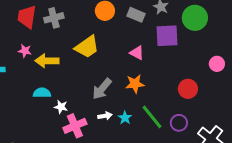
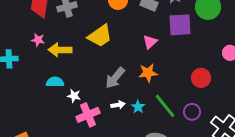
pink triangle: (137, 53) -> (150, 42), turned 49

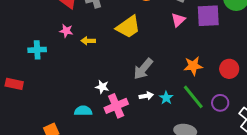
pink triangle: (150, 42) -> (178, 20), moved
yellow arrow: (60, 50) -> (88, 41), size x0.6
orange star: (148, 73) -> (193, 66), moved
cyan semicircle: (55, 82) -> (83, 111), moved

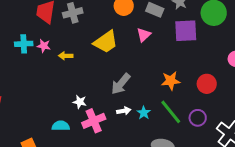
pink triangle: (178, 20) -> (144, 35), moved
cyan cross: (37, 50) -> (24, 44), moved

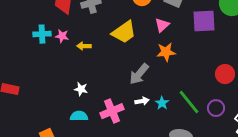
orange star: (171, 81) -> (166, 52), moved
white star: (80, 102) -> (81, 89), moved

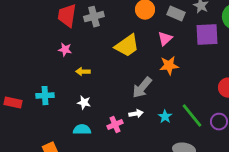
cyan cross: (42, 34) -> (45, 96), moved
yellow arrow: (84, 46) -> (83, 72), moved
white arrow: (142, 101) -> (136, 114), moved
pink cross: (112, 111) -> (115, 125), size x0.7

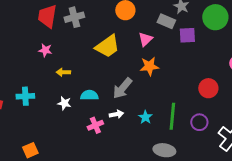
gray rectangle: (176, 14) -> (166, 21), moved
purple square: (207, 35) -> (187, 35), size x0.7
green line: (192, 116) -> (172, 116), turned 44
cyan semicircle: (82, 130) -> (89, 95), moved

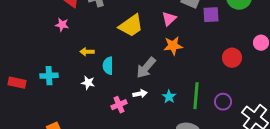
pink star: (45, 50) -> (62, 25), moved
red circle: (208, 88) -> (232, 58), moved
cyan semicircle: (89, 95) -> (108, 66), moved, turned -90

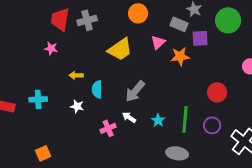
orange star: (173, 46) -> (180, 56), moved
red circle: (232, 58) -> (217, 92), moved
white arrow: (140, 94) -> (129, 117), turned -136

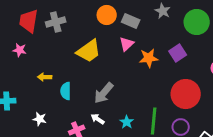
gray rectangle: (179, 24) -> (131, 21), moved
purple square: (200, 38) -> (178, 53), moved, turned -30
red circle: (217, 92) -> (186, 94), size x1.5
white star: (77, 106) -> (40, 119), moved

